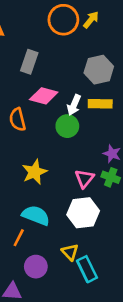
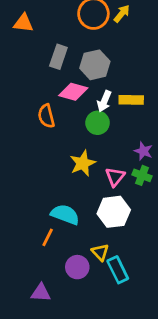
gray hexagon: (99, 70) -> (95, 65), moved
yellow star: (35, 172) -> (83, 163), moved
purple circle: (36, 267) -> (77, 267), moved

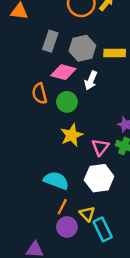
yellow rectangle: (131, 100) -> (115, 53), moved
green circle: (98, 123) -> (67, 102), moved
orange line: (48, 237) -> (62, 207), moved

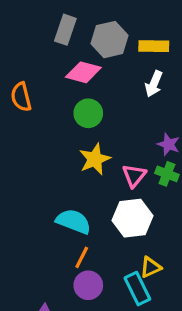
white arrow: (91, 80) -> (154, 84), moved
orange semicircle: (40, 94) -> (21, 97), moved
yellow triangle: (87, 214) -> (151, 267), moved, turned 49

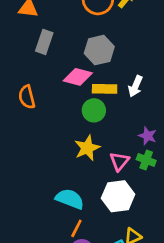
gray rectangle: (65, 30) -> (44, 42), moved
yellow rectangle: (154, 46) -> (105, 89), moved
green circle: (88, 113) -> (94, 110), moved

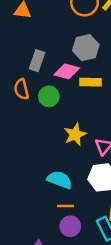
gray rectangle: (44, 42) -> (37, 61), moved
green circle: (94, 110) -> (49, 96), moved
orange line: (76, 228) -> (66, 206), turned 63

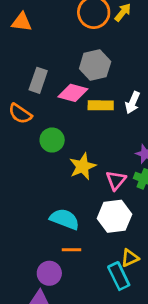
orange semicircle: (21, 89) -> (20, 114), turned -42
green circle: (49, 96) -> (52, 140), moved
purple circle: (70, 226) -> (49, 273), moved

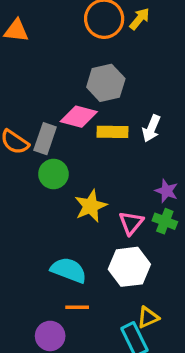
gray rectangle: (38, 80) -> (45, 139), moved

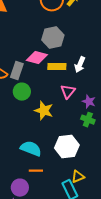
yellow star: (91, 206) -> (44, 111), turned -30
pink triangle: (131, 223) -> (68, 92), moved

